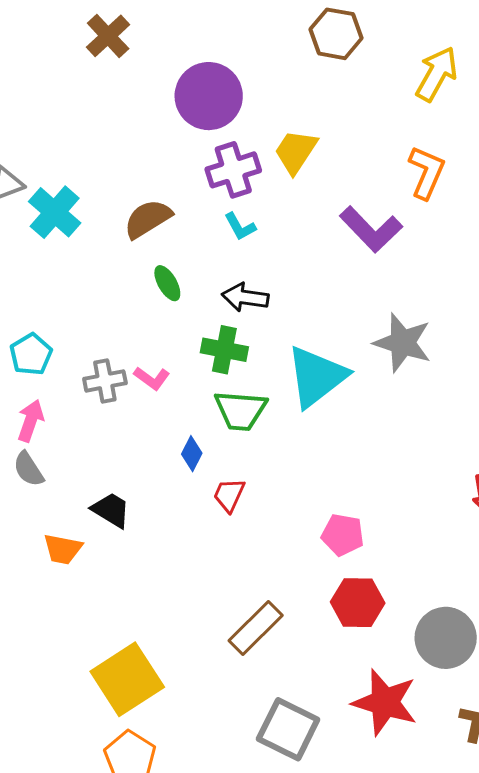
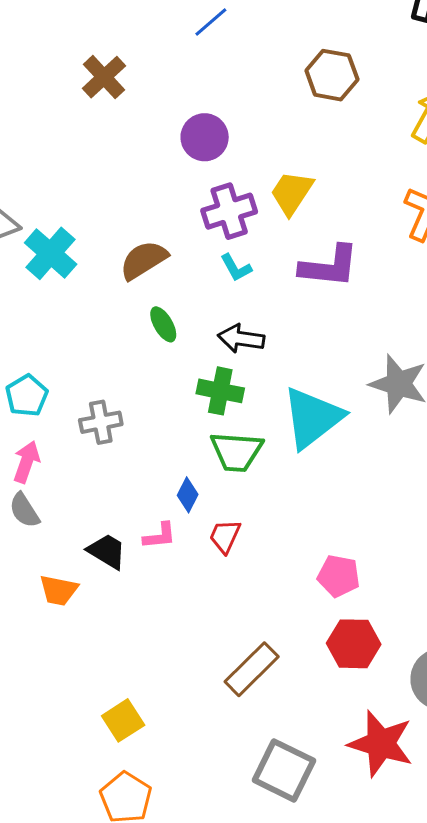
purple circle: (209, 96) -> (205, 137), size x0.7
purple L-shape: (371, 229) -> (329, 266), moved, turned -40
pink L-shape: (152, 378) -> (160, 536), moved, turned -42
yellow square: (127, 679) -> (123, 720), size x0.6

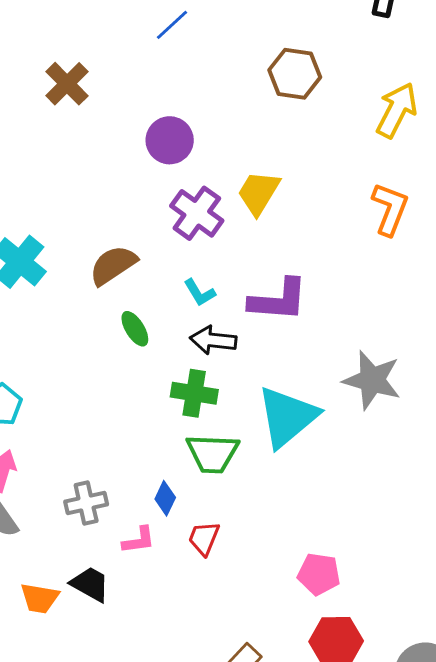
purple cross: (229, 211) -> (197, 213), turned -34
purple L-shape: (329, 266) -> (278, 300), moved
cyan L-shape: (236, 268) -> (200, 293), moved
gray cross: (101, 422) -> (86, 503), moved
black trapezoid: (107, 551) -> (90, 584), moved

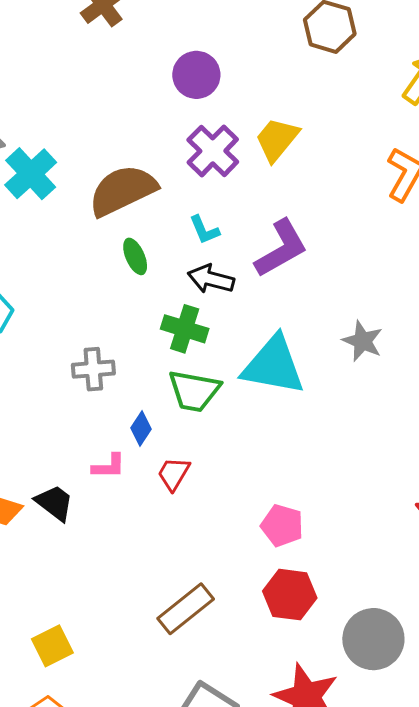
brown semicircle: (113, 265) -> (123, 190), size x1.4
purple L-shape: (278, 300) -> (281, 248), turned -42
gray star: (372, 380) -> (363, 341), size x0.7
cyan triangle: (287, 417) -> (273, 365), turned 42
gray cross: (86, 503) -> (93, 369), moved

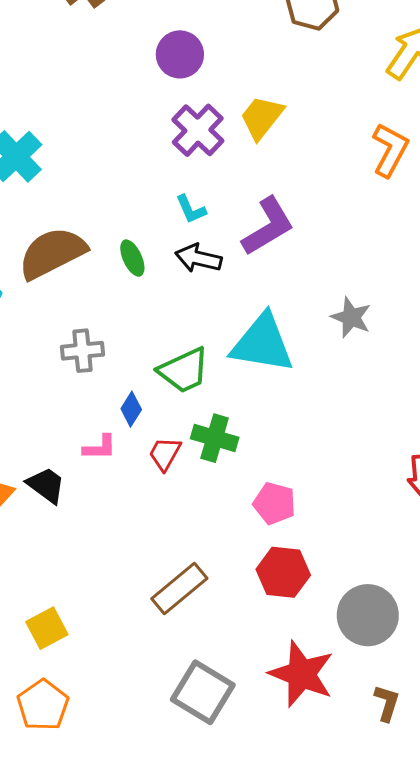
brown semicircle: (123, 190) -> (52, 253), moved
green ellipse: (135, 256) -> (132, 258), moved
green cross: (185, 329) -> (215, 438), moved
green trapezoid: (194, 391) -> (184, 370), turned -34

